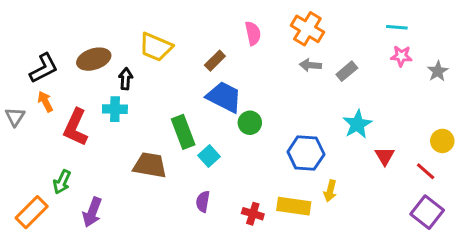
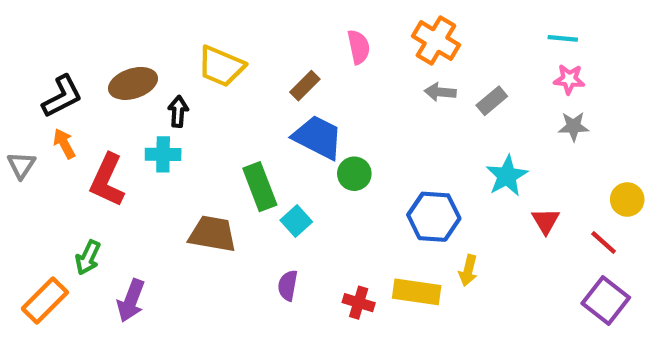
gray star: (438, 71) -> (573, 126), moved, turned 30

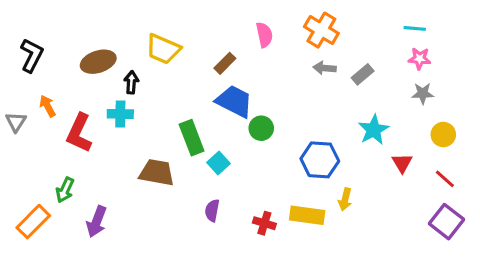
black L-shape: (62, 96) -> (32, 55), moved, turned -36
yellow circle: (627, 200) -> (443, 135), moved

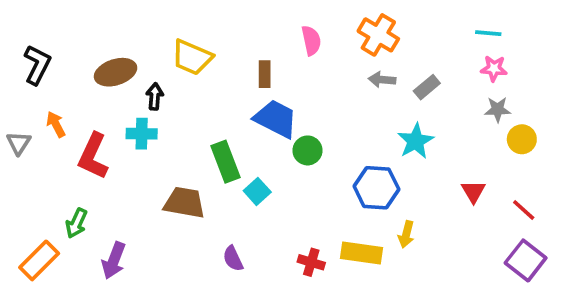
brown rectangle: (225, 63) -> (265, 74), turned -45
cyan star: (374, 130) -> (416, 141), moved
yellow circle: (443, 135) -> (522, 139), moved
purple semicircle: (212, 211) -> (233, 259), moved, turned -35

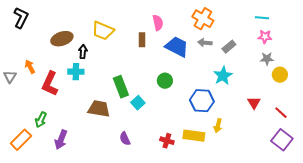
pink semicircle: (311, 40) -> (158, 23), moved
black L-shape: (37, 65) -> (21, 18), moved
blue trapezoid: (276, 119) -> (177, 47), moved

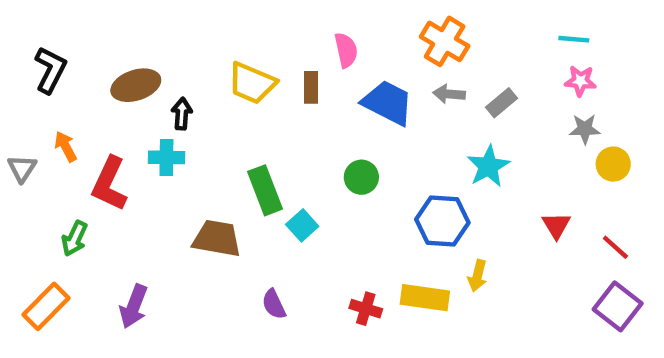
black L-shape: (21, 18) -> (50, 70), moved
yellow trapezoid: (103, 31) -> (252, 83), moved
green arrow: (41, 120) -> (74, 239), moved

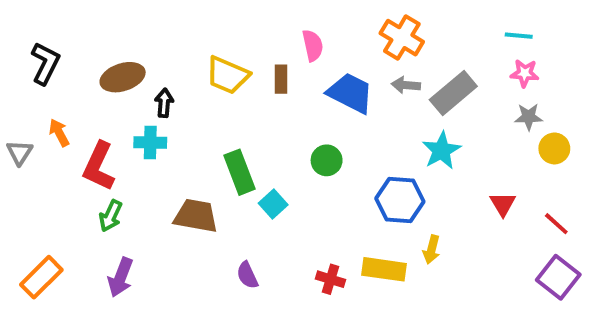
gray rectangle: (502, 103) -> (453, 93), size x1.6
green arrow: (74, 239) -> (111, 216), moved

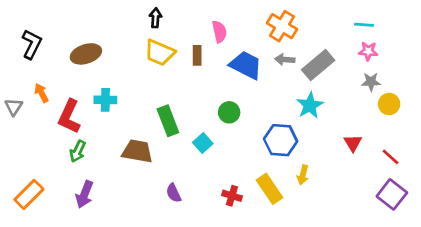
black arrow: (164, 103) -> (155, 18), moved
cyan square: (273, 204) -> (203, 143), moved
yellow rectangle: (384, 269) -> (269, 189), turned 48

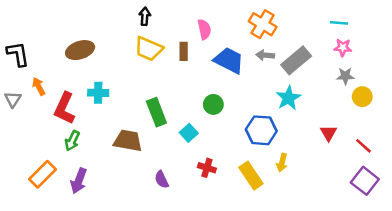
black L-shape: (32, 44) -> (18, 54), moved, turned -36
orange rectangle: (29, 194) -> (42, 174), moved
red cross: (232, 196) -> (207, 168), moved

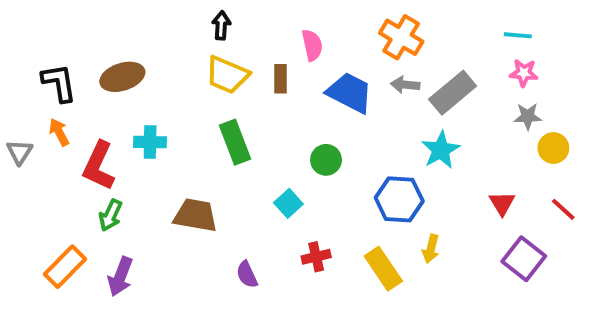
black L-shape: (18, 54) -> (59, 83), moved
green rectangle: (156, 112) -> (235, 142), moved
red line: (364, 146) -> (563, 209), moved
red cross: (207, 168) -> (316, 257), turned -30
purple square: (365, 181) -> (524, 259), moved

